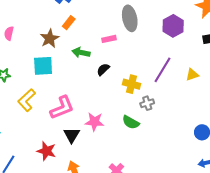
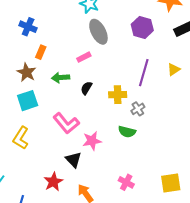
pink L-shape: (62, 108) -> (66, 123), moved, turned 88
red star: (46, 151) -> (53, 182), turned -30

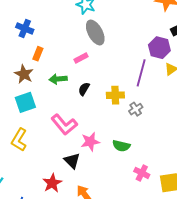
purple hexagon: (142, 27) -> (159, 48), moved
green semicircle: (127, 132) -> (121, 146), moved
pink cross: (126, 182) -> (142, 173), moved

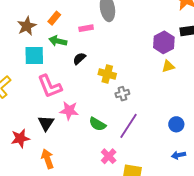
orange rectangle: (38, 54) -> (54, 18), moved
purple line: (141, 73) -> (128, 126), moved
cyan square: (25, 102) -> (34, 56), moved

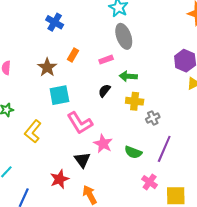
green arrow: (58, 41) -> (128, 76), moved
pink star: (69, 111) -> (103, 144), turned 30

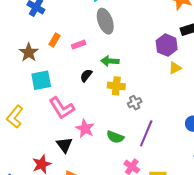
pink rectangle: (106, 60) -> (79, 45), moved

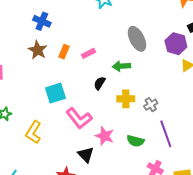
gray ellipse: (105, 21) -> (137, 39), moved
brown star: (29, 52) -> (38, 50), moved
yellow cross: (116, 86) -> (126, 99), moved
purple line: (146, 133) -> (166, 134), turned -36

